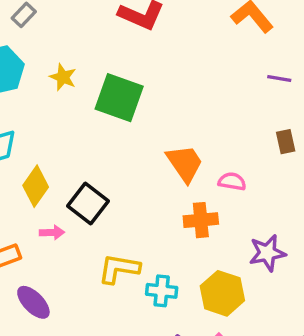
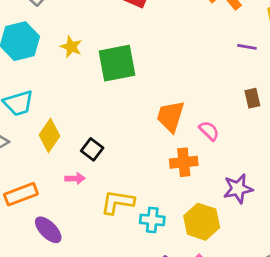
green square: (119, 98) -> (117, 63), turned -30
orange trapezoid: (185, 163) -> (171, 116), turned -128
pink semicircle: (232, 181) -> (209, 131), turned 35
black square: (88, 204) -> (92, 149), size x0.7
pink arrow: (52, 232) -> (75, 178), moved

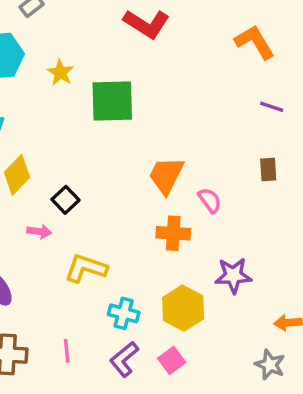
cyan cross: (152, 220) -> (124, 313), moved

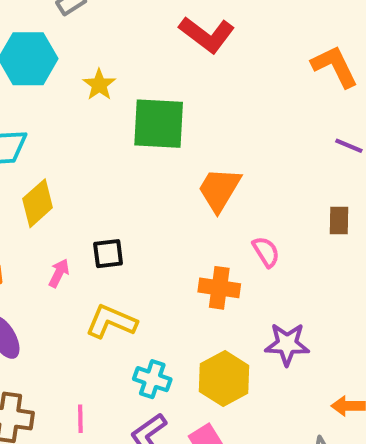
orange trapezoid: (166, 175) -> (219, 189), moved
black square: (66, 200) -> (108, 254), moved, turned 32
pink arrow: (39, 231) -> (59, 273), turned -75

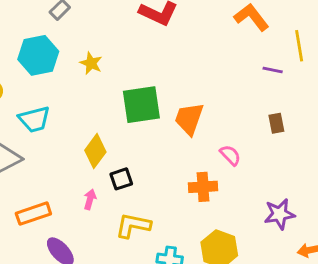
green square: (159, 124) -> (141, 105), moved
yellow diamond: (38, 203) -> (95, 151), moved
purple star: (287, 344) -> (279, 214), moved

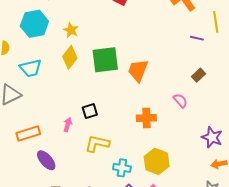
brown rectangle: (276, 123) -> (199, 75), turned 56
yellow diamond: (95, 151) -> (70, 57), moved
pink semicircle: (230, 155) -> (180, 101), moved
purple star: (279, 214) -> (212, 137), moved, turned 30

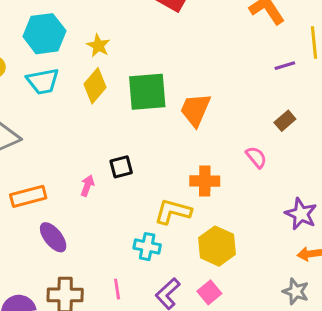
purple line: (197, 38) -> (285, 66), turned -32
cyan trapezoid: (31, 68) -> (43, 81), moved
yellow L-shape: (97, 144) -> (173, 212), moved
cyan cross: (122, 168) -> (147, 247), moved

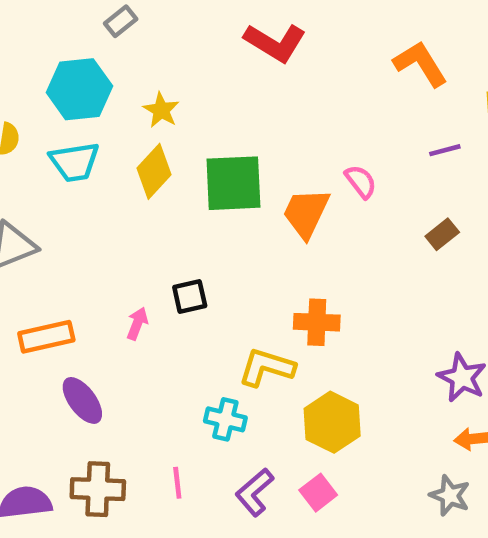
pink semicircle: (256, 157) -> (361, 182), moved

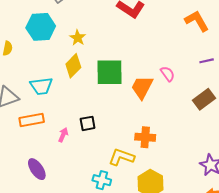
cyan trapezoid: (75, 162) -> (41, 86), moved
brown rectangle: (442, 234) -> (204, 99), size x1.5
orange rectangle: (46, 337) -> (32, 120), moved

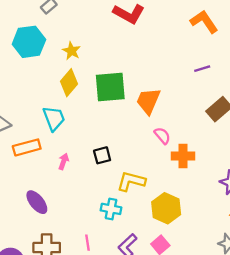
purple line: (207, 61) -> (202, 69), moved
pink semicircle: (168, 74) -> (162, 136), moved
cyan trapezoid: (41, 86) -> (54, 118), moved, turned -100
black square: (88, 123) -> (102, 155), moved
orange cross: (145, 137) -> (183, 156), moved

